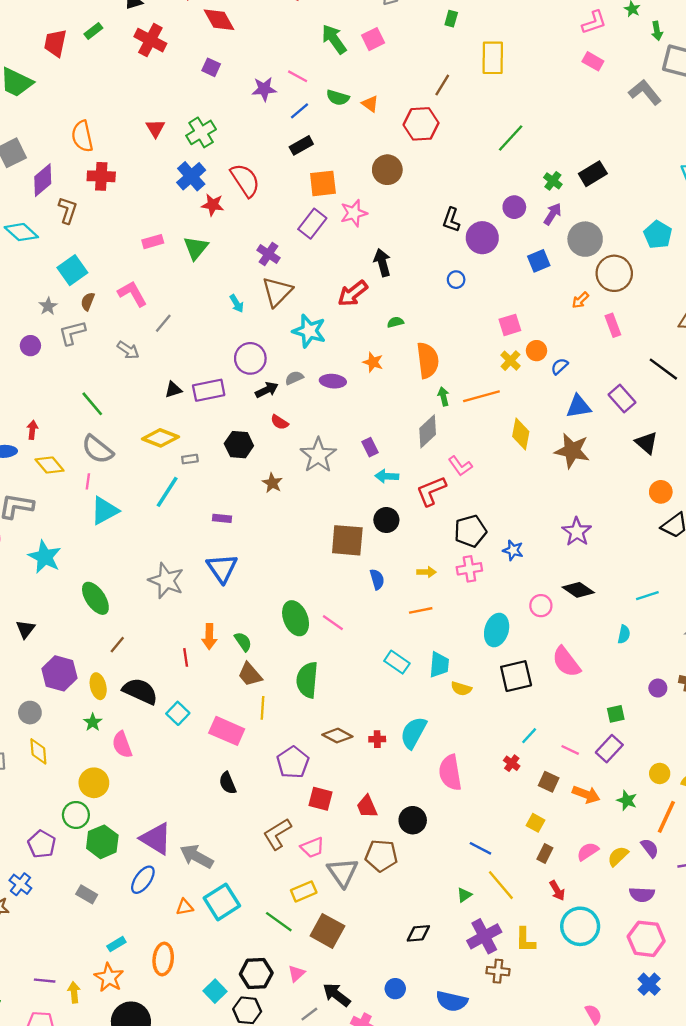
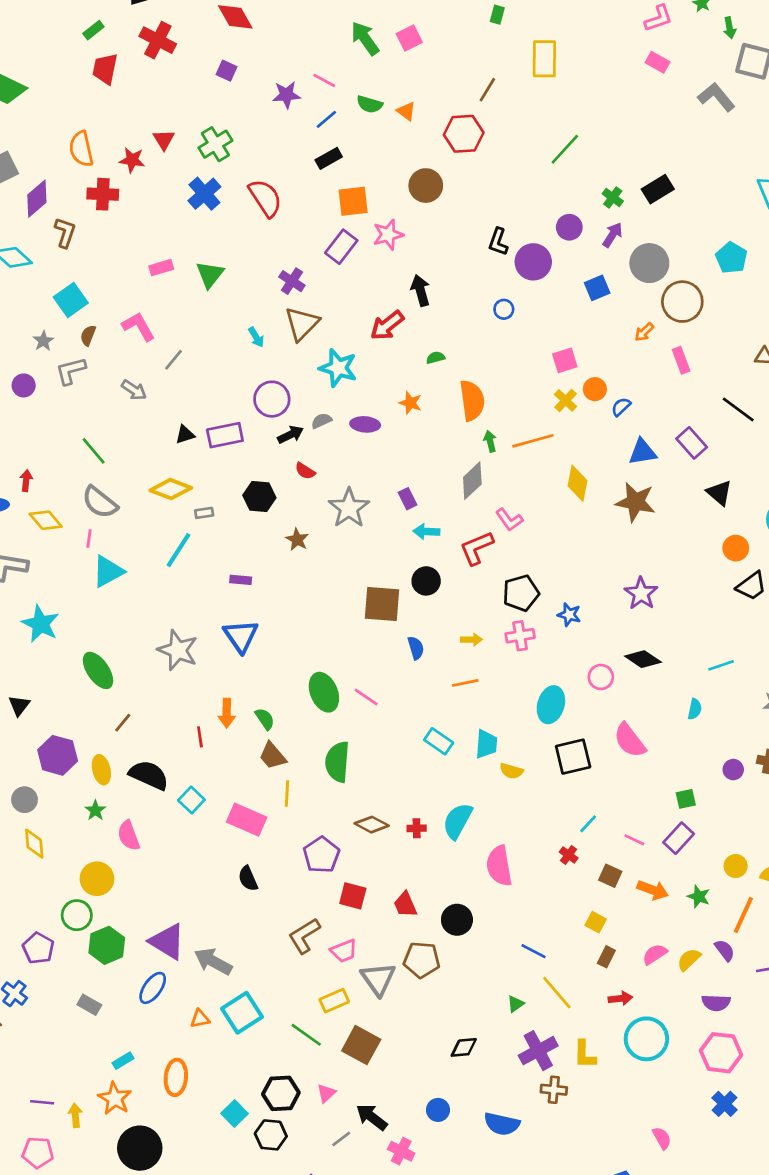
red trapezoid: (55, 43) -> (105, 69), moved
red star: (213, 205) -> (132, 160), moved
red arrow: (557, 890) -> (620, 998), turned -66

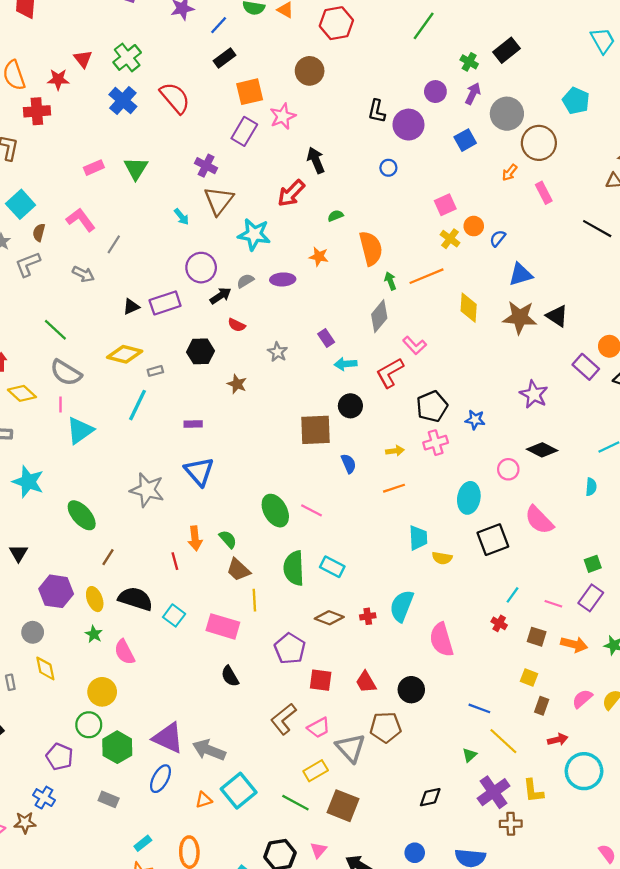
purple rectangle: (692, 443) -> (586, 367), moved
black triangle: (719, 493) -> (557, 316), moved
gray star: (349, 508) -> (278, 352), size x0.6
cyan rectangle: (439, 741) -> (332, 567), moved

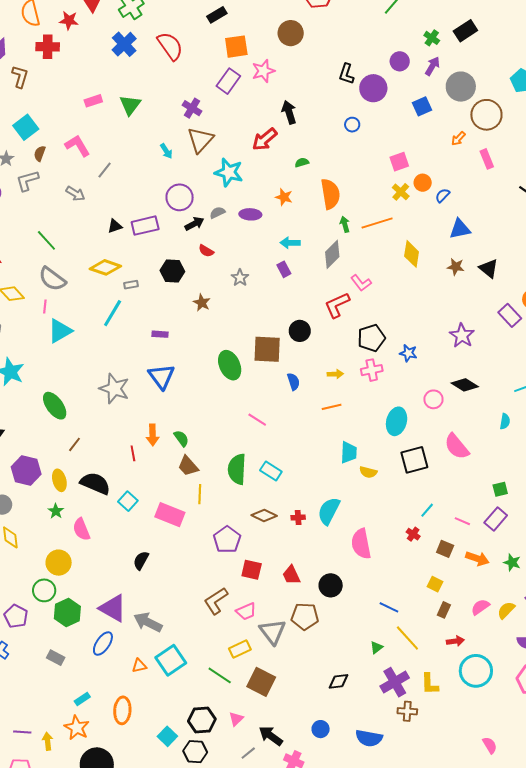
brown star: (520, 317) -> (456, 267), size x0.6
cyan arrow: (346, 364) -> (290, 243), moved
green ellipse: (275, 511) -> (230, 365), moved
black semicircle: (230, 676) -> (141, 560), moved, turned 54

